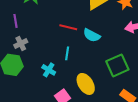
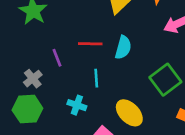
purple line: (16, 21) -> (57, 58), moved
cyan semicircle: (92, 35) -> (123, 47), turned -90

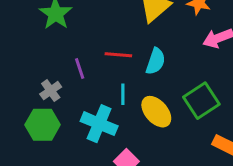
cyan cross: (77, 105) -> (99, 124), size x1.6
yellow ellipse: (129, 113) -> (156, 112), moved

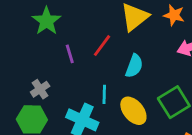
red line: (118, 55) -> (102, 46), moved, turned -60
purple line: (80, 68) -> (70, 54), moved

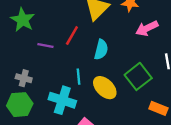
purple line: (70, 54) -> (45, 45), turned -56
gray cross: (40, 89) -> (24, 78), turned -35

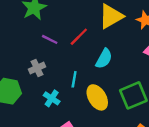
gray cross: (24, 78) -> (37, 68), moved, turned 35
cyan cross: (62, 100) -> (52, 98), size x0.6

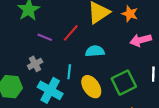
cyan semicircle: (104, 59) -> (95, 51), turned -120
cyan cross: (52, 98) -> (50, 90), size x1.6

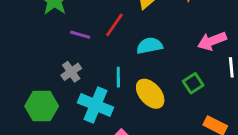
pink arrow: (141, 40) -> (212, 41), moved
green square: (124, 83) -> (193, 83), size x0.6

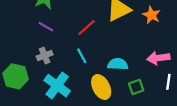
purple line: (80, 35) -> (46, 27), moved
cyan semicircle: (150, 46) -> (118, 64), moved
cyan line: (118, 77) -> (82, 56), moved, turned -42

